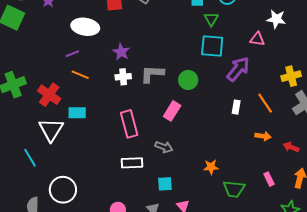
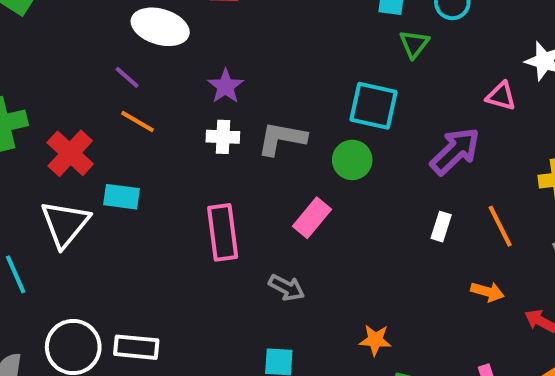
cyan square: (212, 46) -> (374, 106), moved
purple line: (72, 54) -> (127, 77), turned 56
white rectangle: (132, 163) -> (136, 347), moved

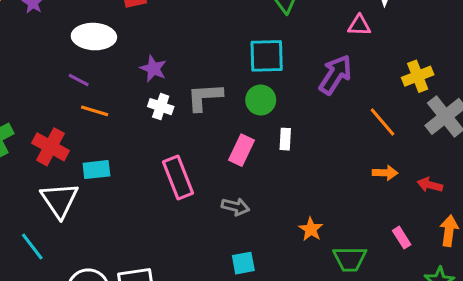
white cross: (223, 137) -> (161, 107), turned 30
white rectangle: (441, 227) -> (285, 139), moved
orange star: (375, 340) -> (311, 229), turned -30

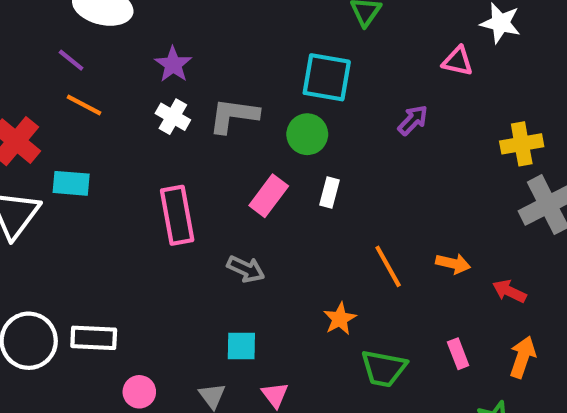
purple arrow: (335, 75) -> (413, 120), size x0.6
orange line: (383, 122) -> (388, 266), moved

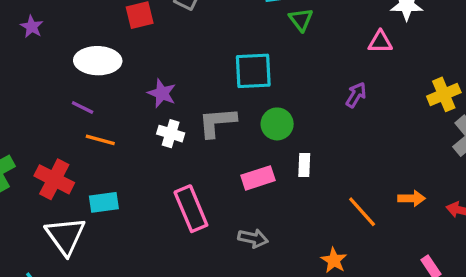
cyan square: (327, 77) -> (253, 71), moved
pink rectangle: (269, 196) -> (258, 178), turned 48

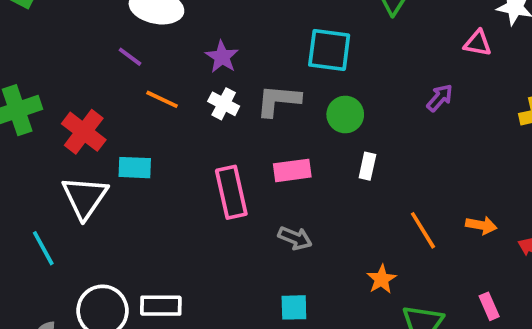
orange line: (100, 140) -> (162, 99), moved
pink rectangle: (258, 178) -> (292, 170), moved

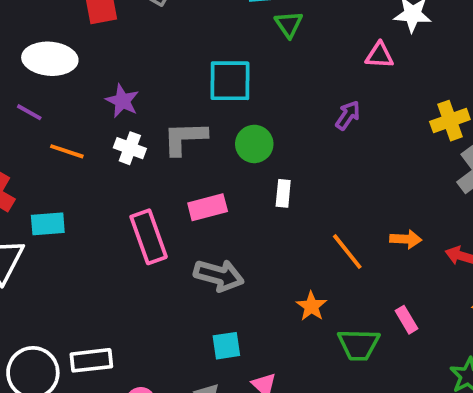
gray arrow: (295, 238) -> (219, 275), size x1.4
pink rectangle: (489, 306) -> (406, 320), moved

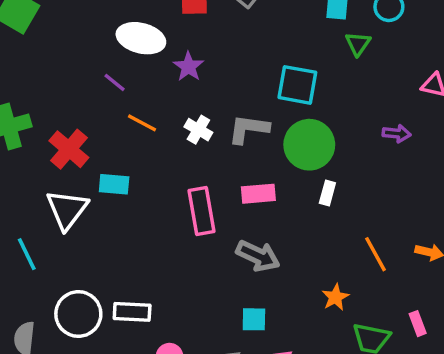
purple star: (122, 101) -> (188, 67), moved
purple arrow: (348, 115) -> (397, 134), turned 52
green circle: (254, 144) -> (309, 145), size x1.5

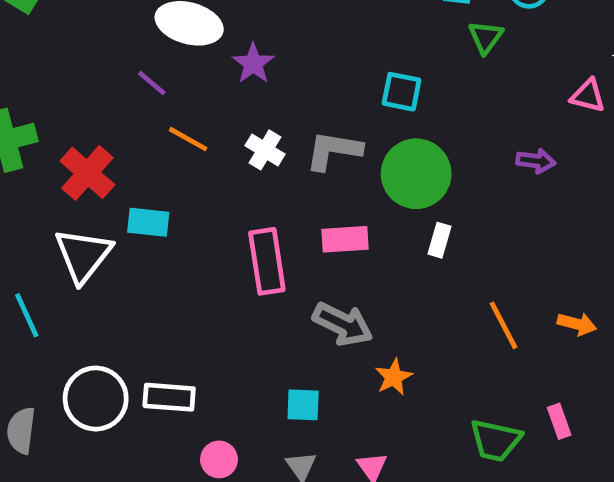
cyan square: (297, 85) -> (402, 92), size x0.7
orange star: (335, 297) -> (394, 377), moved
cyan square: (254, 319) -> (303, 405), moved

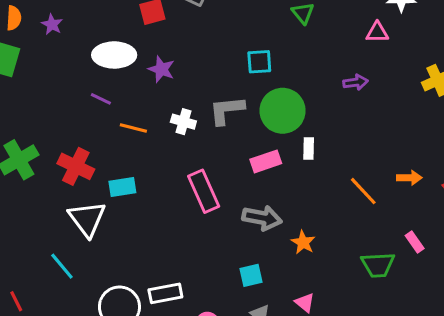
pink rectangle: (345, 239) -> (266, 161), moved

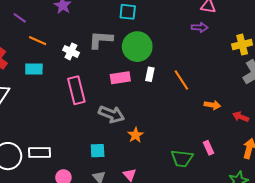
purple arrow: (356, 82) -> (200, 27), moved
white cross: (183, 122) -> (71, 51), moved
cyan rectangle: (122, 187) -> (34, 69), moved
orange line: (363, 191) -> (181, 80), moved

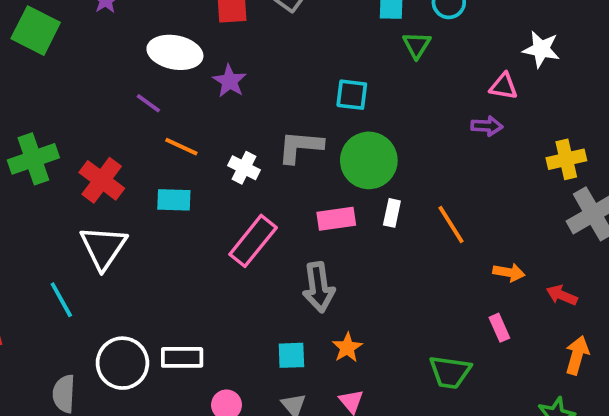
pink rectangle: (76, 90) -> (253, 241), turned 52
gray arrow: (111, 114) -> (319, 287), turned 60
orange star: (136, 135) -> (347, 348), moved
pink rectangle: (209, 148) -> (499, 328), moved

